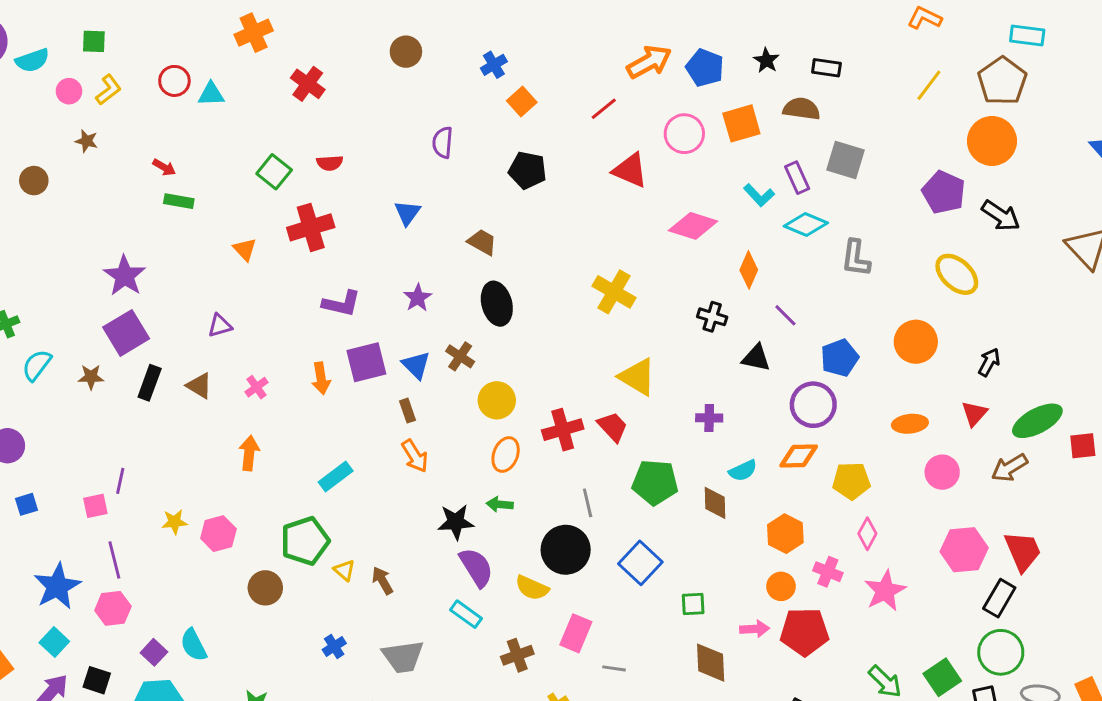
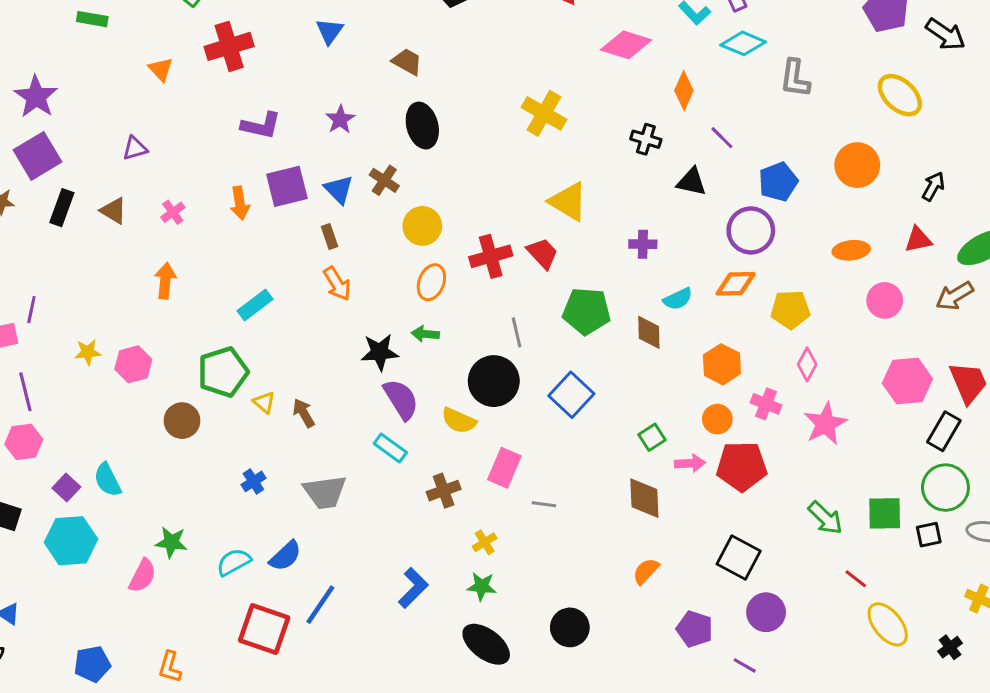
red triangle: (974, 413) -> (918, 240), turned 36
green square: (693, 604) -> (652, 437), moved, turned -30
green square: (942, 677) -> (885, 513), turned 33

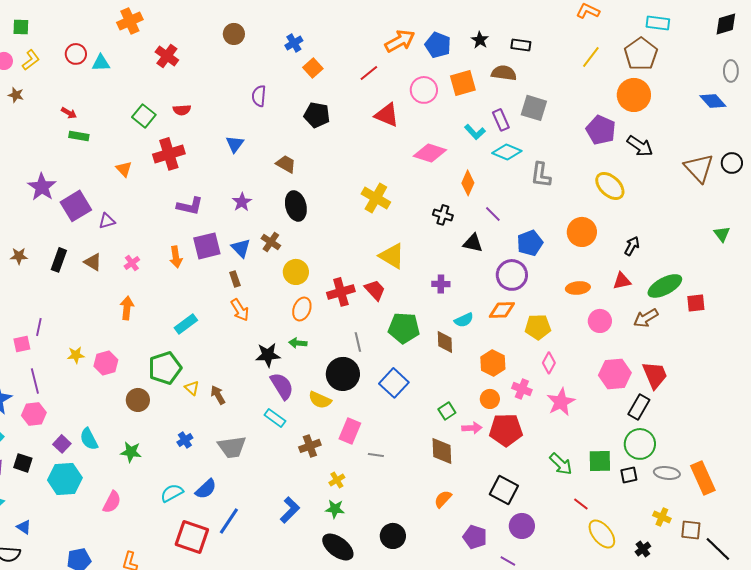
purple square: (37, 156) -> (76, 206), moved
green star: (171, 542) -> (131, 452), moved

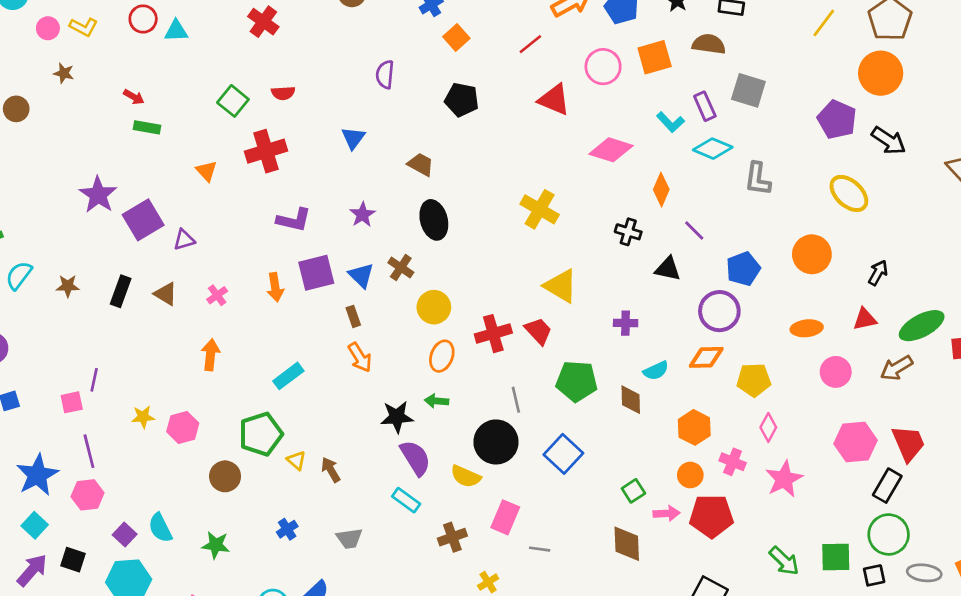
yellow L-shape: (31, 60) -> (84, 27), turned 65
gray trapezoid: (232, 447) -> (349, 538), size x0.7

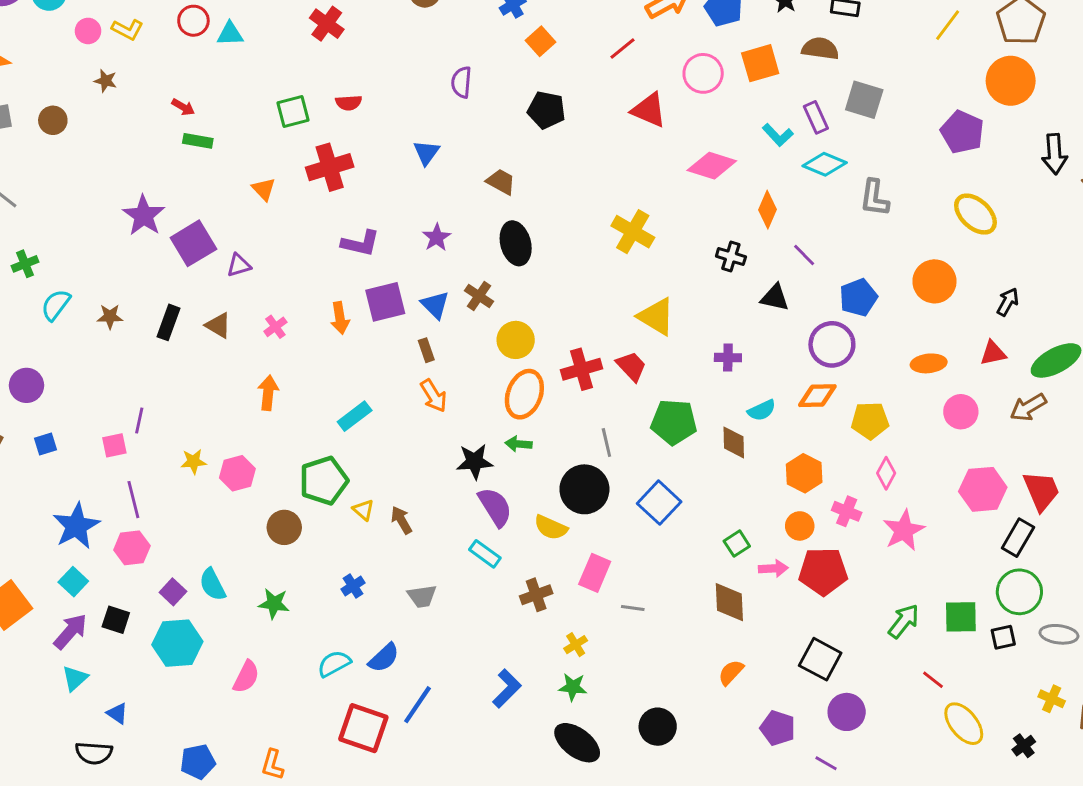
green square: (233, 101) -> (293, 112), turned 36
black arrow: (889, 141) -> (1055, 154), moved, turned 52
orange ellipse: (442, 356) -> (524, 394), size x1.4
green arrow: (784, 561) -> (904, 621), turned -96

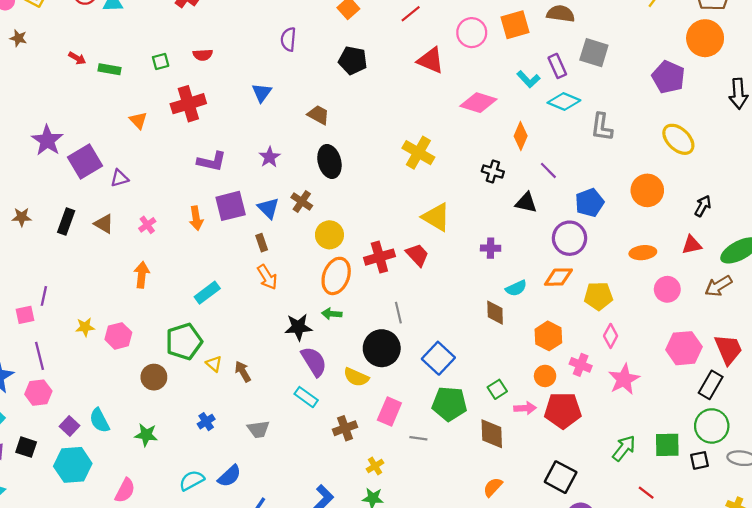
green square: (293, 112) -> (161, 61), size x0.7
green rectangle: (198, 141) -> (109, 69), moved
green pentagon: (674, 422) -> (449, 404), moved

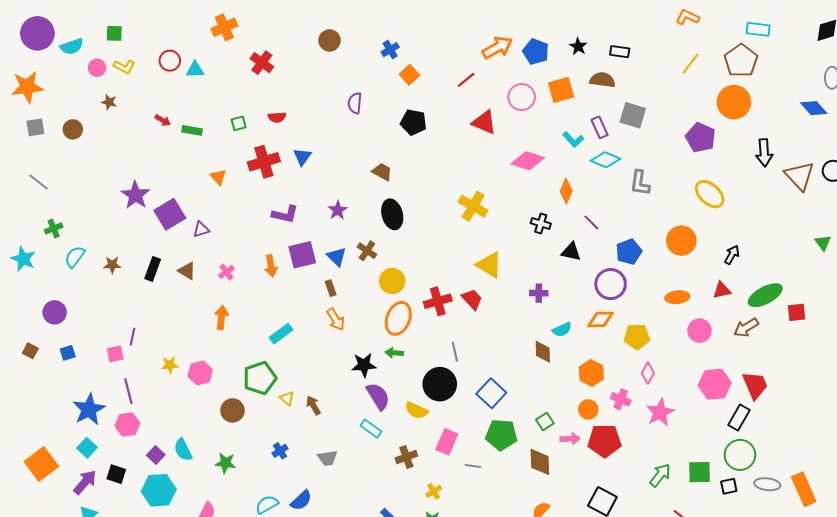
blue triangle: (262, 93) -> (302, 157), moved

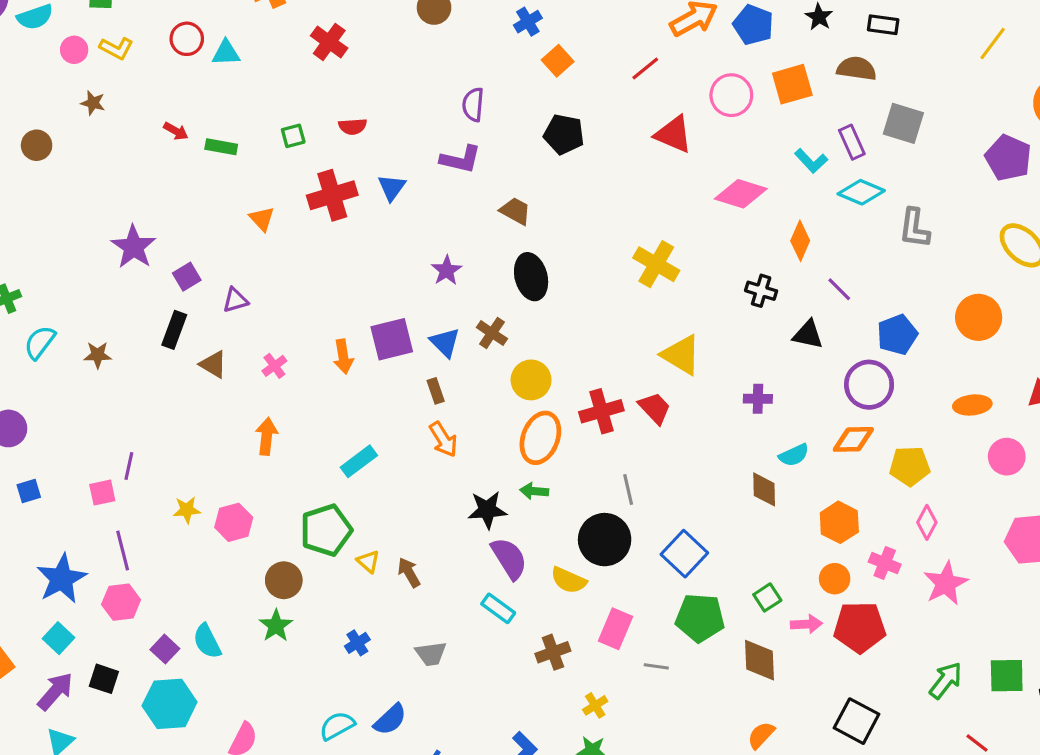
purple square: (170, 214) -> (187, 277), size x0.6
purple L-shape: (285, 214) -> (461, 159), moved
black rectangle: (153, 269) -> (174, 330), moved
green star: (225, 463) -> (276, 626), moved, turned 30

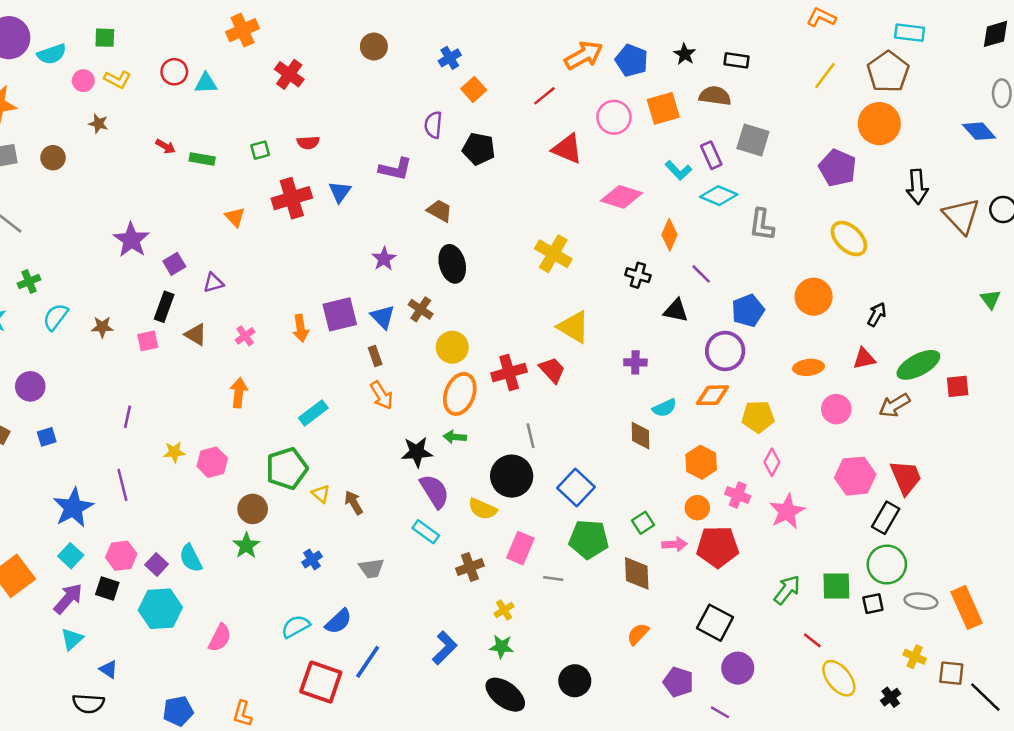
purple semicircle: (473, 105) -> (433, 125), moved
pink square: (102, 493) -> (148, 341), moved
pink hexagon: (121, 602) -> (121, 556), moved

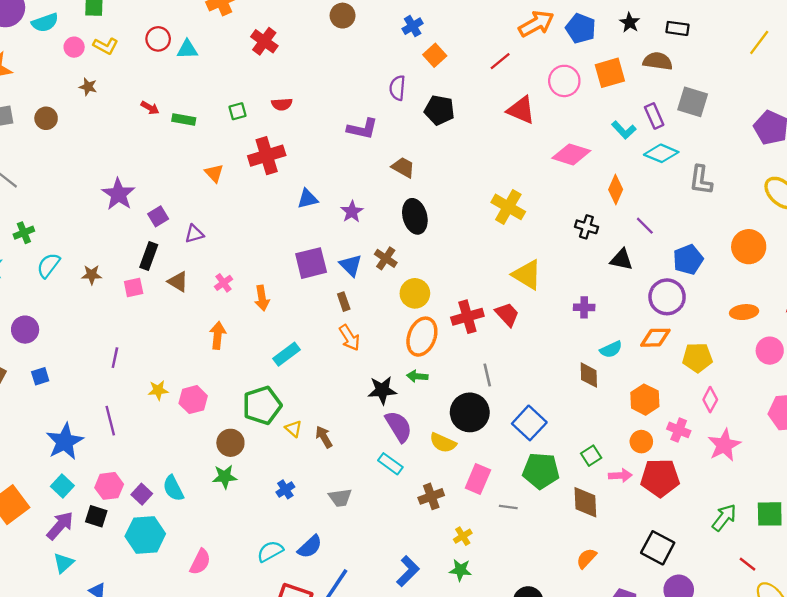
blue triangle: (340, 192) -> (308, 199), moved, turned 40
orange arrow: (301, 328) -> (262, 298), moved
green star: (246, 546) -> (225, 477), turned 30

